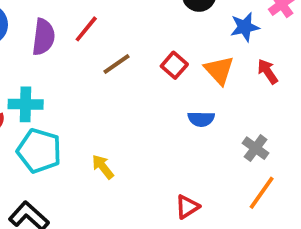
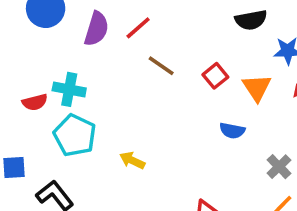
brown line: (116, 64) -> (161, 66), turned 60
yellow arrow: (103, 167) -> (132, 160), turned -35

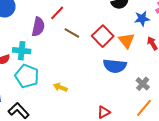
purple semicircle: (96, 29) -> (38, 27), moved
red square: (215, 76) -> (103, 36), size x1.5
blue semicircle: (232, 131) -> (115, 66), size x1.6

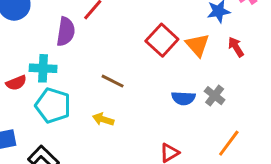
brown line: (72, 33) -> (113, 81), moved
blue semicircle: (115, 66) -> (183, 98), moved, size x0.7
gray cross: (143, 84) -> (215, 96), moved

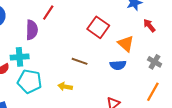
orange triangle: (197, 45) -> (126, 44), moved
brown line: (113, 81) -> (80, 61), moved
gray cross: (215, 96) -> (155, 62), moved

